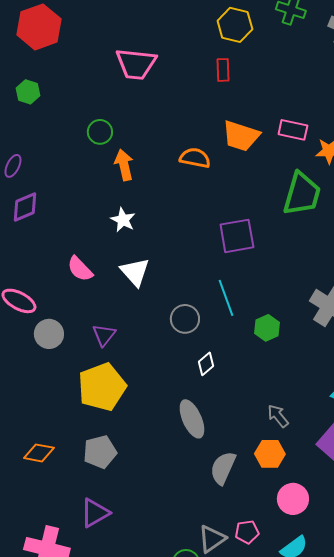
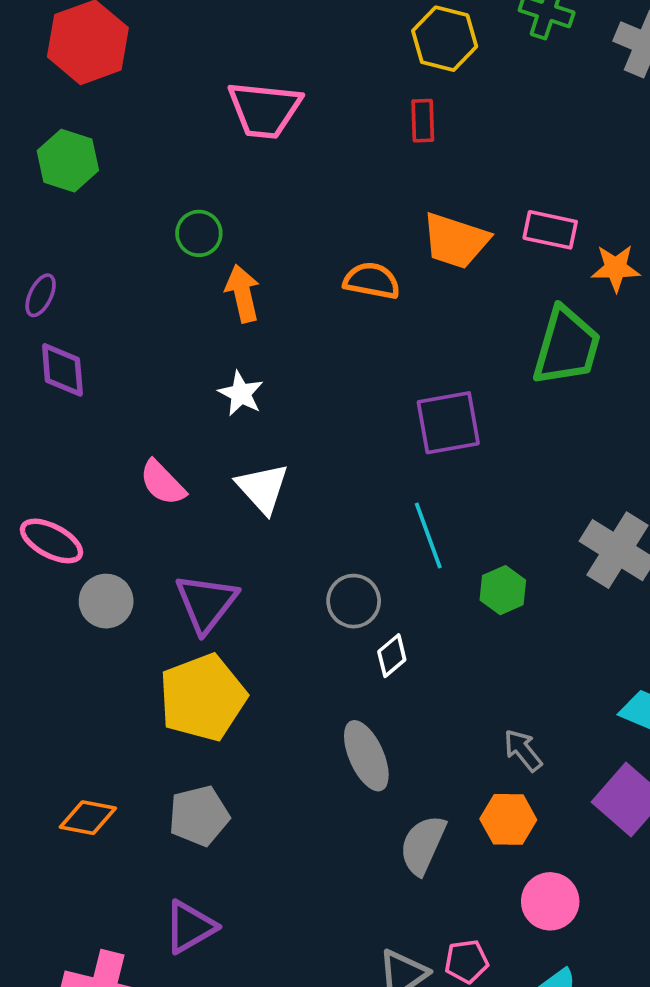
green hexagon: (28, 92) -> (68, 161), size x1.4
purple diamond: (25, 207) -> (62, 370), turned -72
gray circle: (185, 319) -> (354, 601), moved
purple triangle: (104, 335) -> (206, 603), size x1.5

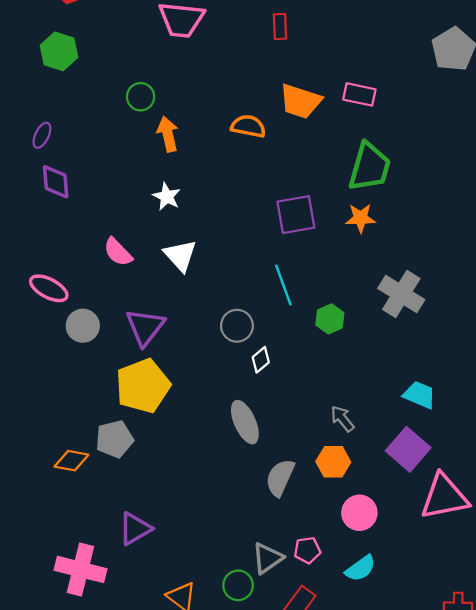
orange star: (616, 268) -> (361, 218), moved
gray pentagon: (199, 816) -> (115, 439), moved

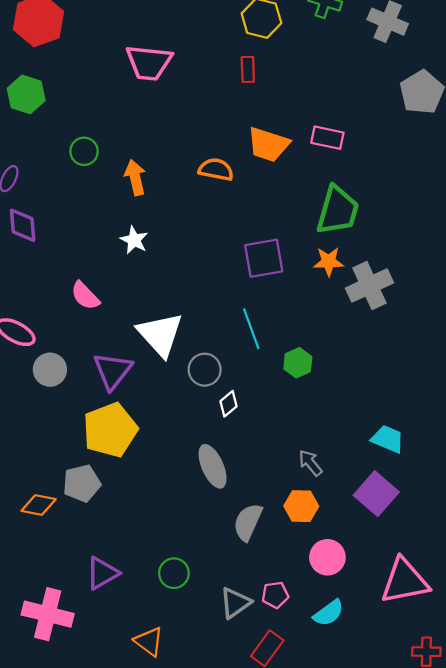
green circle: (141, 97) -> (84, 151), moved
white triangle: (180, 255) -> (160, 334), moved, size x1.4
gray cross: (401, 294) -> (369, 285), moved, turned 33
pink triangle: (444, 497) -> (405, 581), moved
green circle: (238, 585) -> (174, 573), moved

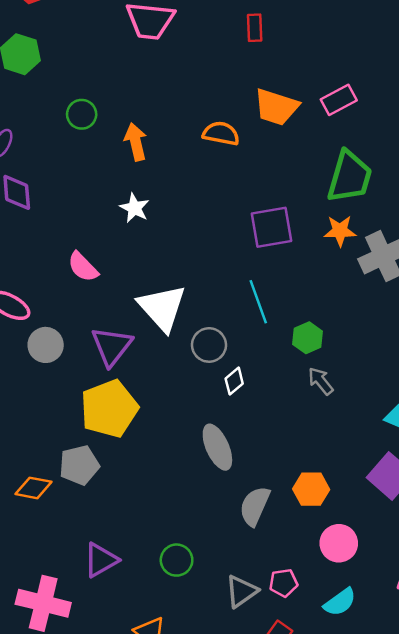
pink rectangle: (327, 138) -> (339, 100), turned -40
gray arrow: (310, 463) -> (321, 381), moved

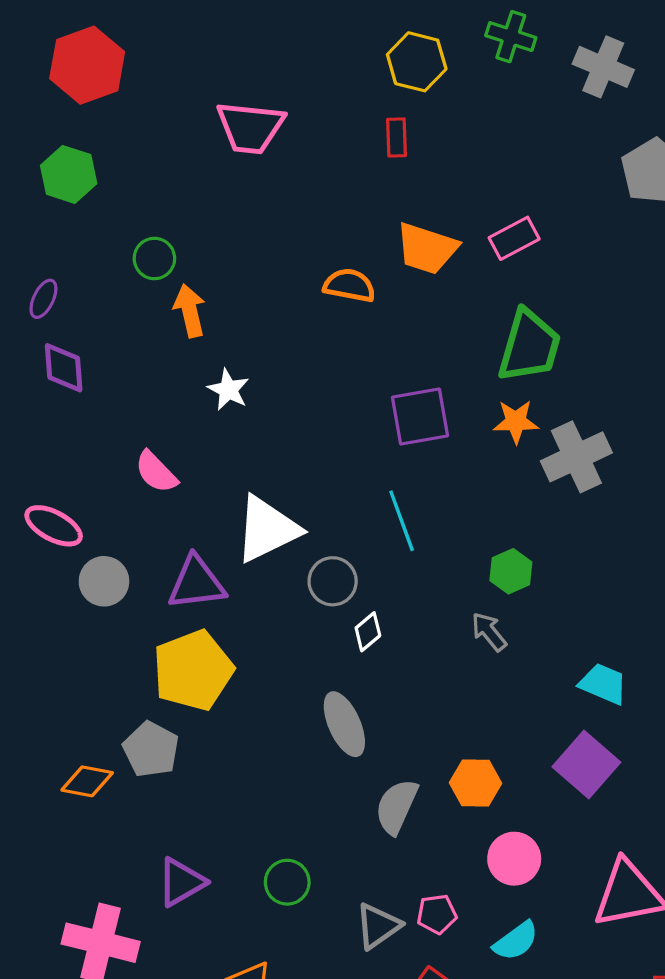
orange arrow: (136, 142) -> (190, 311), moved
white triangle: (162, 308) -> (267, 529), turned 46
green hexagon: (308, 338) -> (511, 571), moved
purple triangle: (112, 346) -> (196, 583), turned 45
gray pentagon: (79, 465) -> (151, 749), turned -30

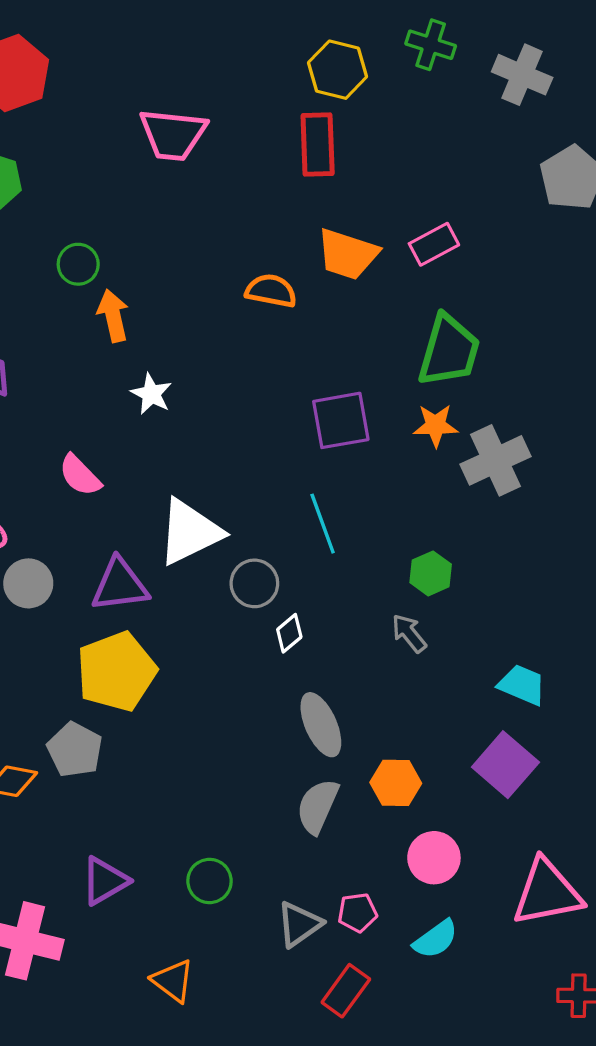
red rectangle: (396, 137) -> (318, 144), size x1.6
gray ellipse: (344, 724) -> (321, 725), moved

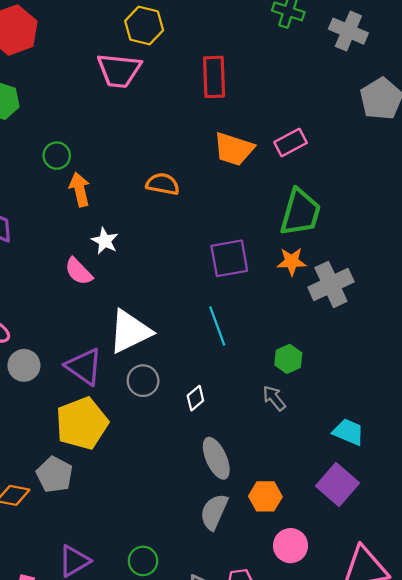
yellow hexagon: (338, 70) -> (144, 26), moved
orange semicircle: (271, 291) -> (163, 184), moved
pink semicircle: (80, 475) -> (79, 271), moved
gray circle: (254, 583) -> (143, 381), moved
purple triangle: (120, 585) -> (84, 366), turned 42

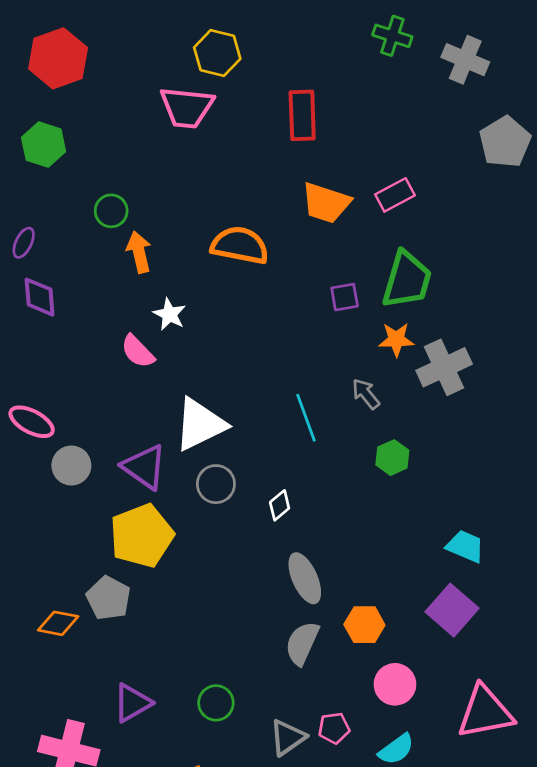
orange semicircle: (163, 184) -> (240, 245), size x1.4
purple square: (229, 258) -> (345, 297), moved, size x0.6
gray arrow: (274, 398) -> (366, 394), moved

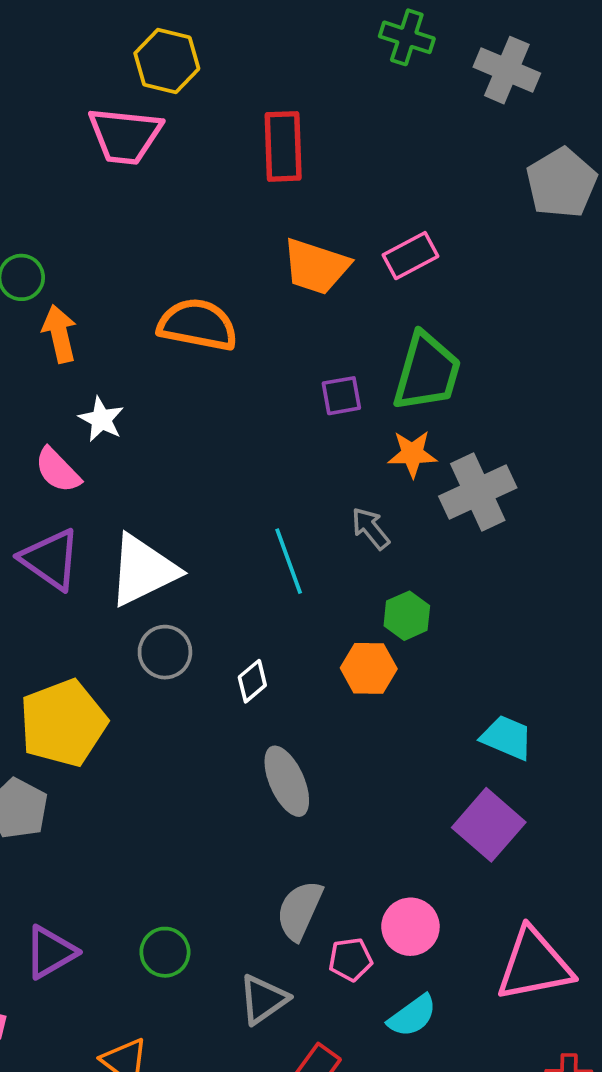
purple triangle: (144, 467) -> (50, 559), moved
orange hexagon: (364, 625) -> (369, 668), moved
gray semicircle: (302, 643) -> (300, 910), moved
pink pentagon: (334, 728) -> (350, 959), moved

